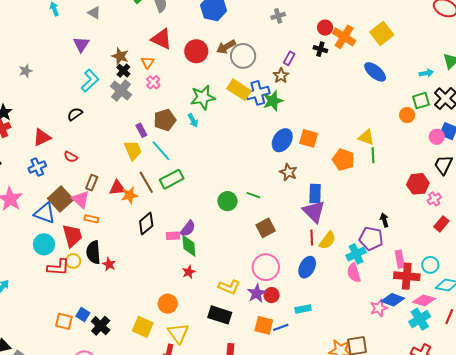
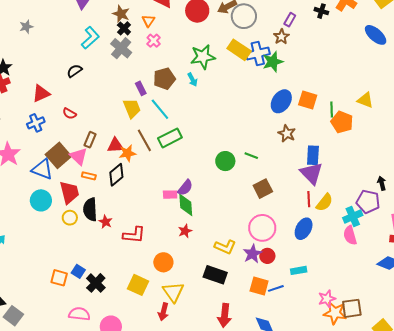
green line: (373, 155) -> (332, 109), moved
black diamond: (146, 223) -> (116, 175), moved
red L-shape: (58, 267) -> (134, 235), moved
pink star: (379, 308) -> (327, 299), moved

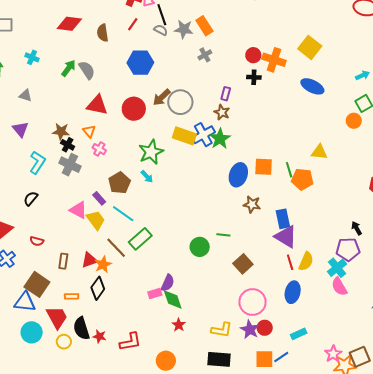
pink triangle: (79, 156) -> (78, 210), moved

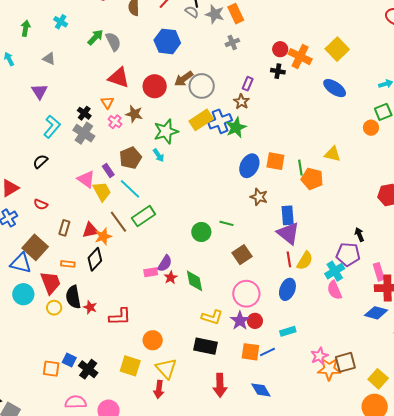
brown star: (61, 131) -> (134, 114), moved
yellow rectangle: (184, 136) -> (201, 120), turned -60
green diamond: (173, 299) -> (195, 281), moved
red star: (179, 325) -> (171, 278), moved

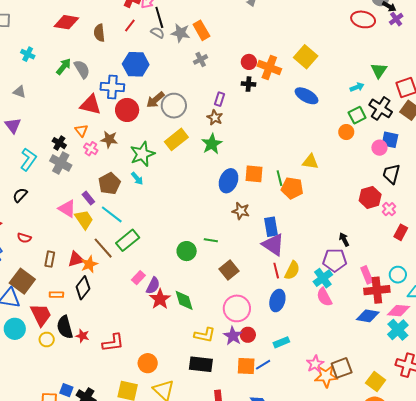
blue cross: (220, 121) -> (112, 87), moved, turned 30
pink rectangle: (151, 272) -> (138, 278), moved, turned -32
red star: (171, 278) -> (160, 299), size x1.5

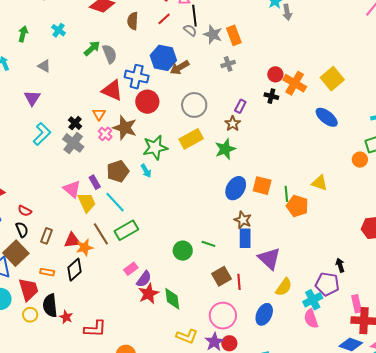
brown arrow: (155, 100) -> (180, 67), moved
brown star: (109, 139) -> (125, 128), size x1.4
black semicircle: (20, 195) -> (22, 230), moved, turned 105
blue rectangle: (271, 227) -> (245, 238), moved
red line: (276, 271) -> (239, 282), moved

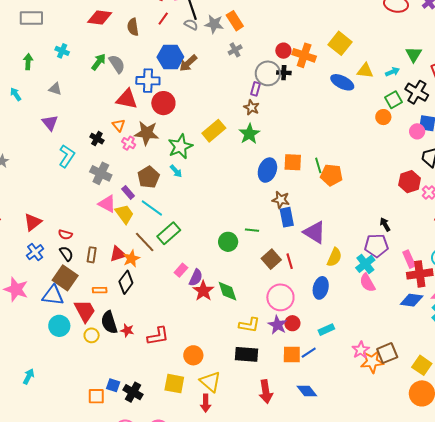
gray circle: (194, 105) -> (268, 73), moved
gray cross: (73, 143) -> (101, 173), moved
yellow triangle: (320, 183) -> (365, 71), moved

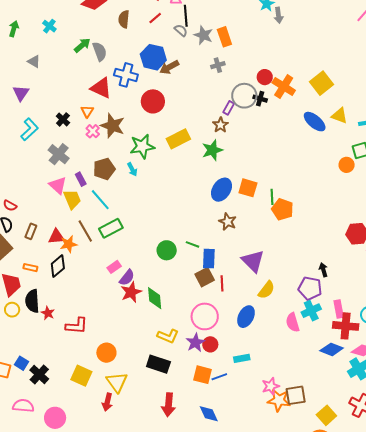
red circle: (163, 103) -> (153, 101), moved
blue rectangle: (287, 217) -> (209, 259), moved
cyan cross: (365, 264) -> (311, 311), moved

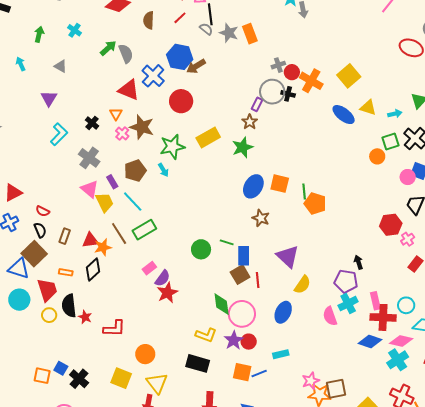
gray cross: (218, 65) -> (278, 65), moved
blue cross: (126, 75) -> (153, 76), turned 30
green diamond: (155, 298) -> (222, 304), moved

